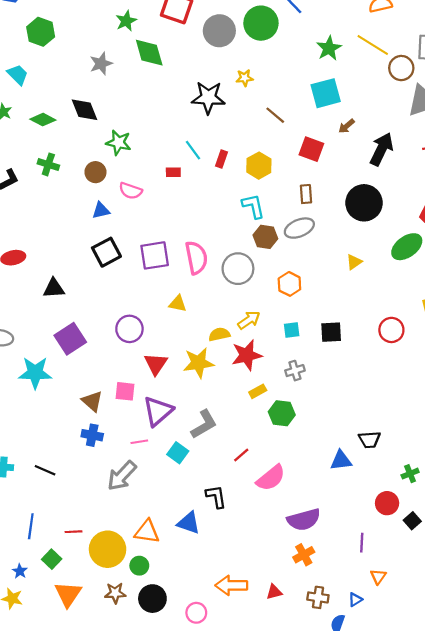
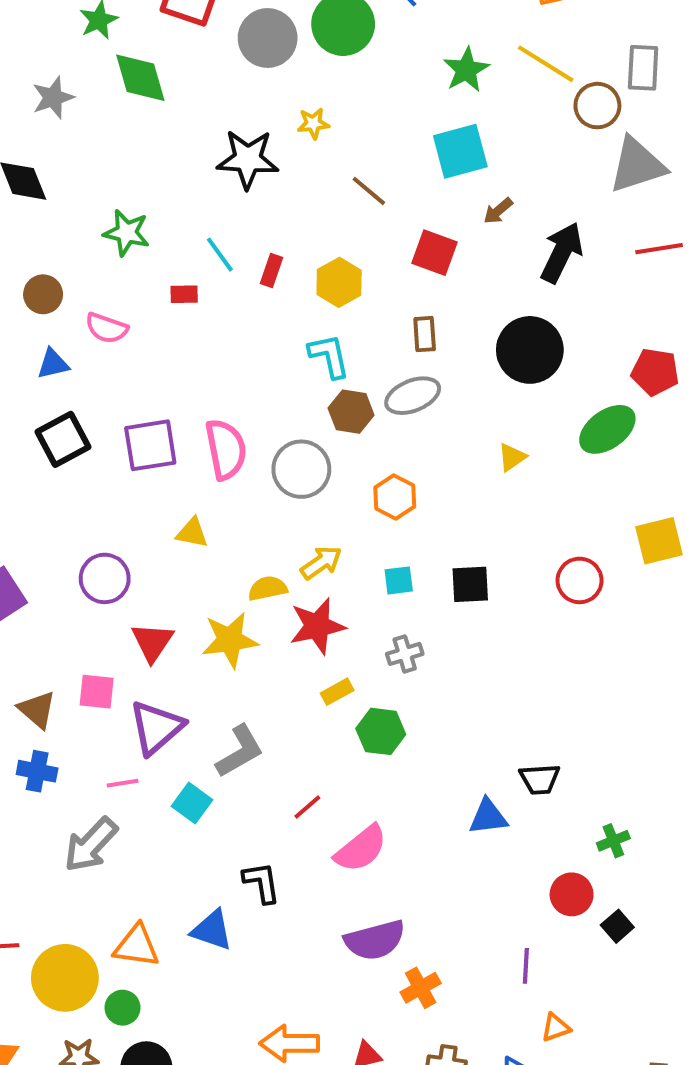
green star: (118, 143) -> (126, 233), moved
purple semicircle: (304, 520) -> (375, 940), moved
orange triangle: (378, 577) -> (556, 1028), turned 35

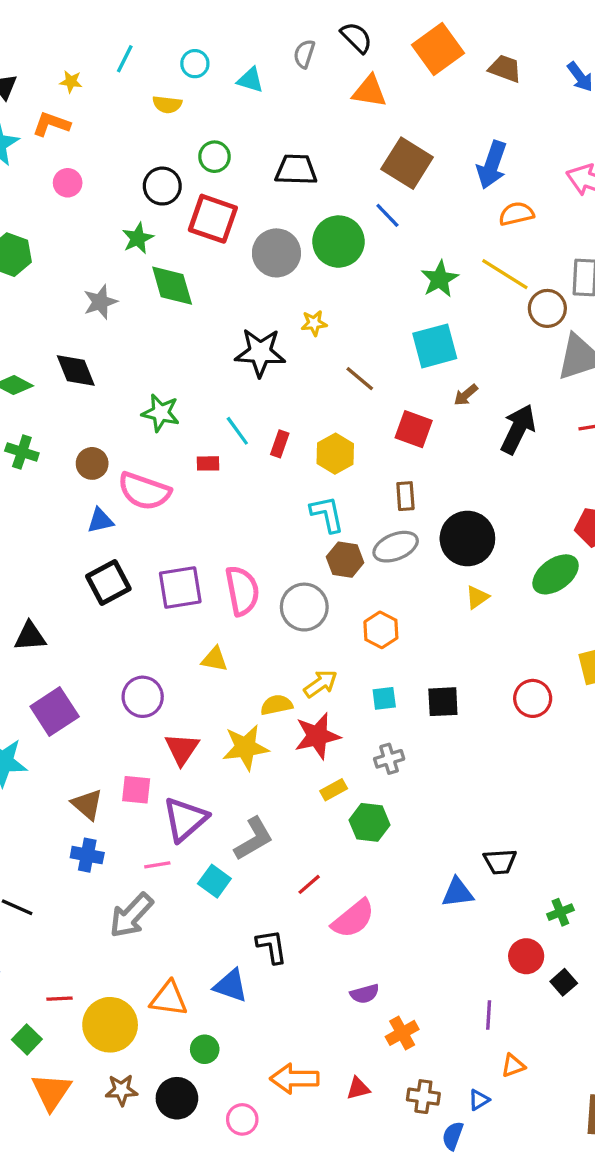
pink semicircle: (107, 328) -> (144, 491), size x1.5
black circle: (530, 350) -> (467, 538), moved
purple semicircle: (375, 940) -> (365, 994), size x0.6
green circle: (123, 1008) -> (205, 1049), moved

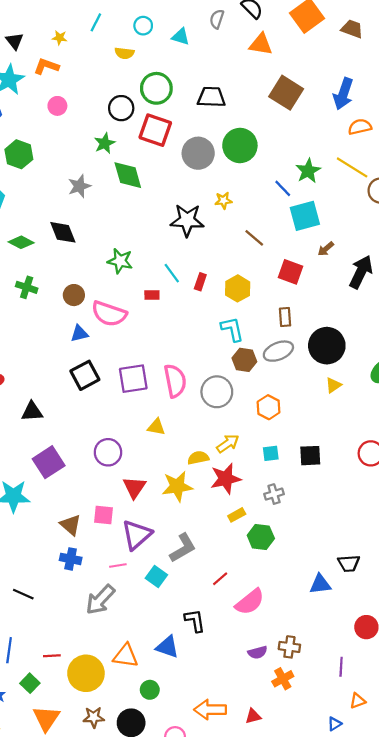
green circle: (214, 157) -> (156, 88), size x1.5
blue line: (387, 215) -> (283, 188), moved
brown cross: (423, 1097) -> (289, 647), moved

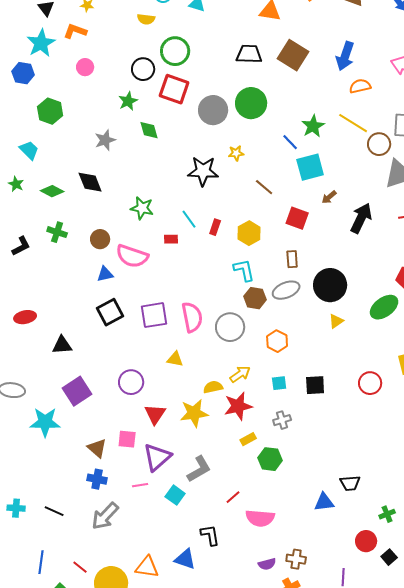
black trapezoid: (211, 97) -> (249, 54), moved
green diamond: (128, 175) -> (149, 130), size x0.7
gray arrow: (100, 600) -> (105, 516), moved
pink semicircle: (250, 602) -> (260, 518), turned 44
red line: (52, 656) -> (80, 567), turned 42

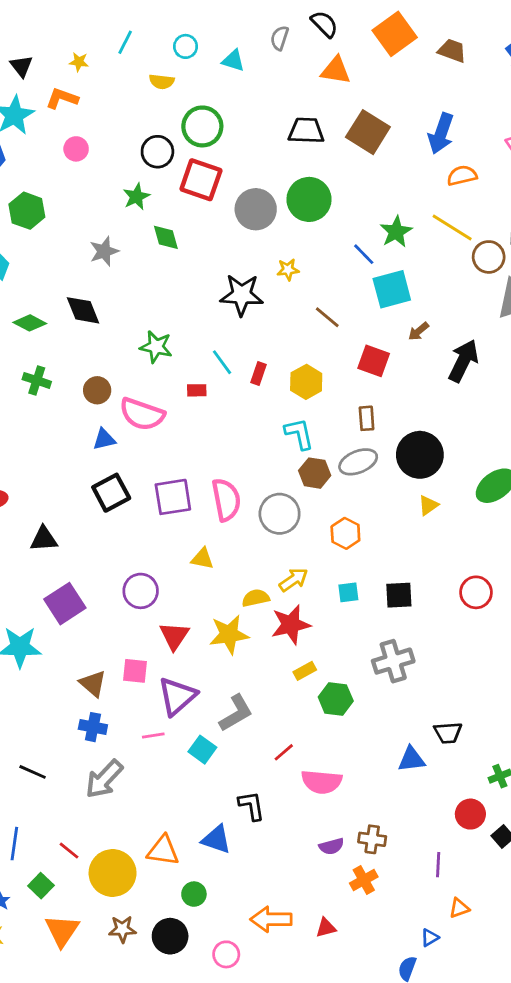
gray cross: (282, 420) -> (393, 661), moved, size x1.6

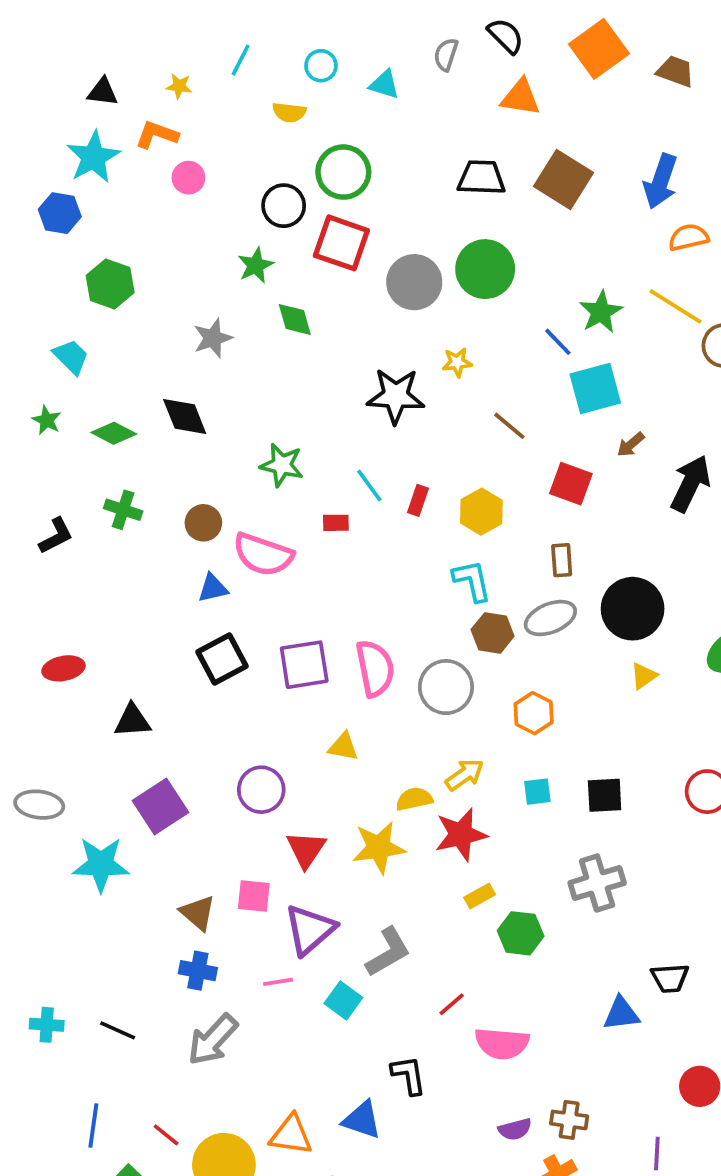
black triangle: (21, 66) -> (103, 92), turned -45
pink circle: (76, 149) -> (188, 178), moved

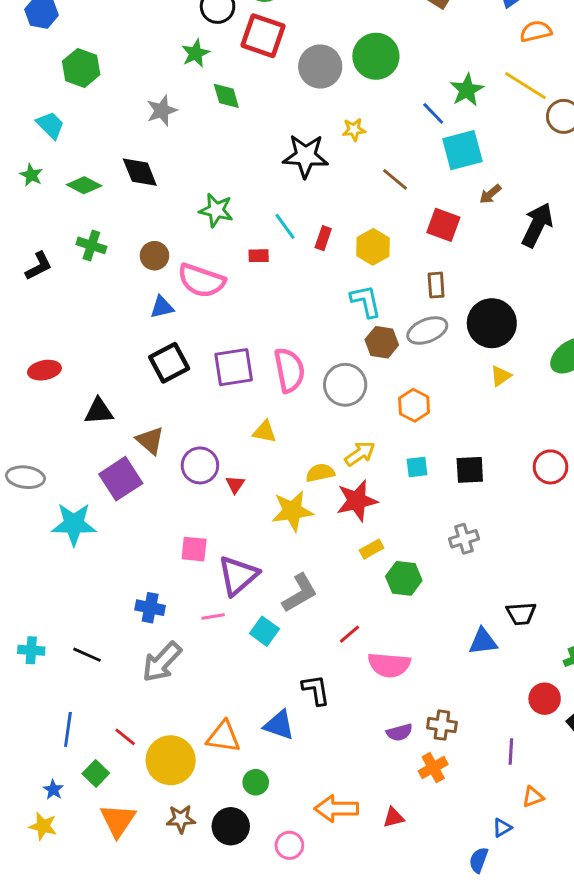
red triangle: (306, 849) -> (235, 485), moved, size x0.6
gray cross: (597, 883) -> (464, 539), size x0.7
brown triangle: (198, 913) -> (150, 441), moved

